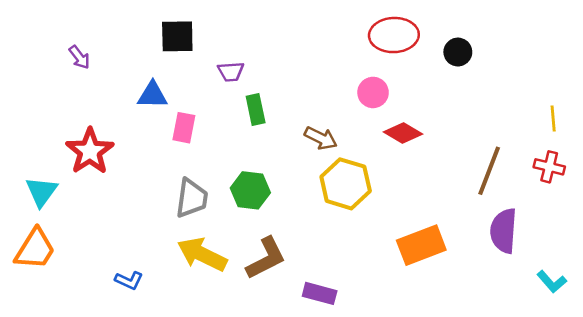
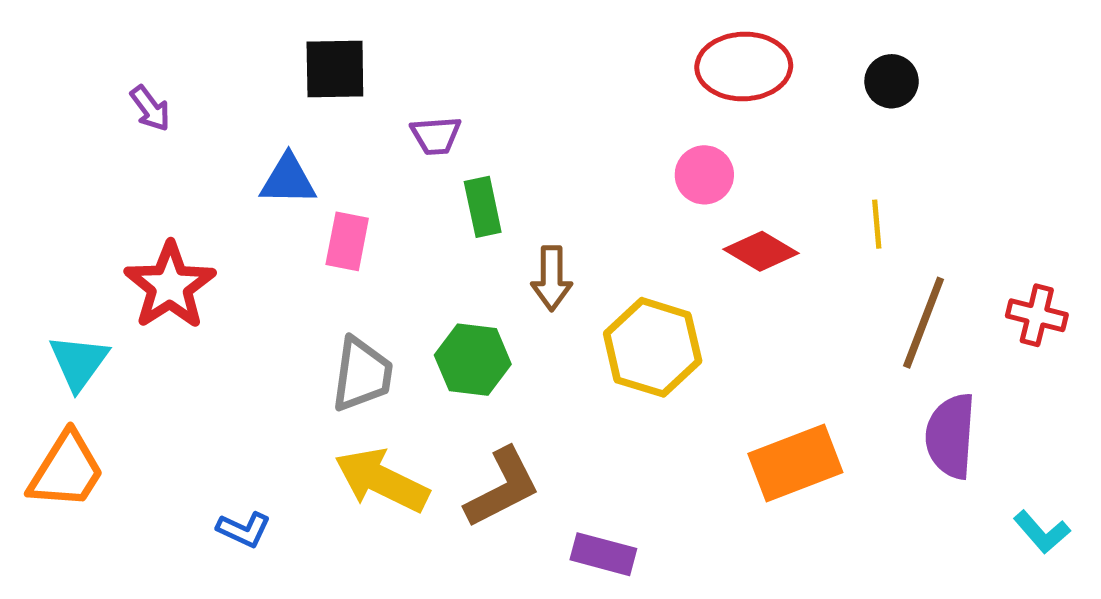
black circle: (458, 52) -> (892, 81), moved
yellow line: (553, 119) -> (877, 224), moved
brown arrow: (321, 138) -> (552, 278), moved, turned 64

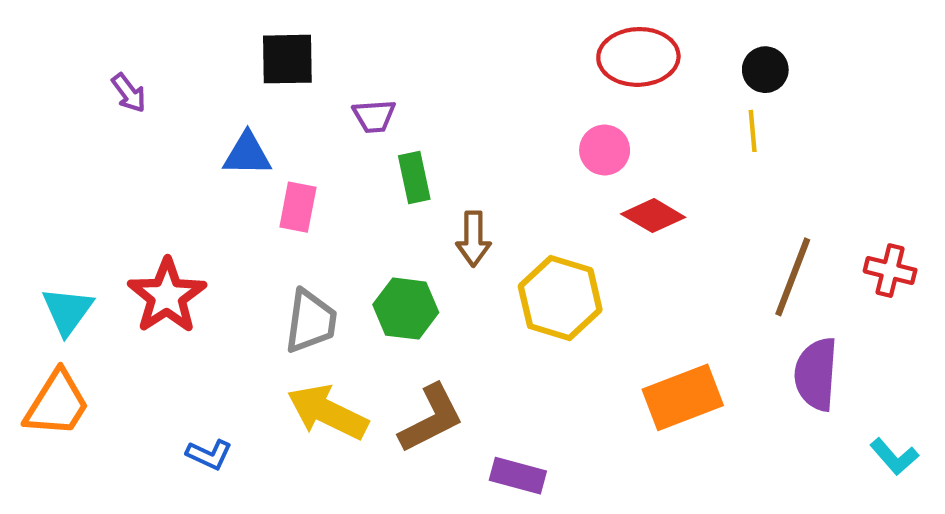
yellow line: (877, 224) -> (753, 131), moved
red star: (170, 286) -> (167, 296), moved

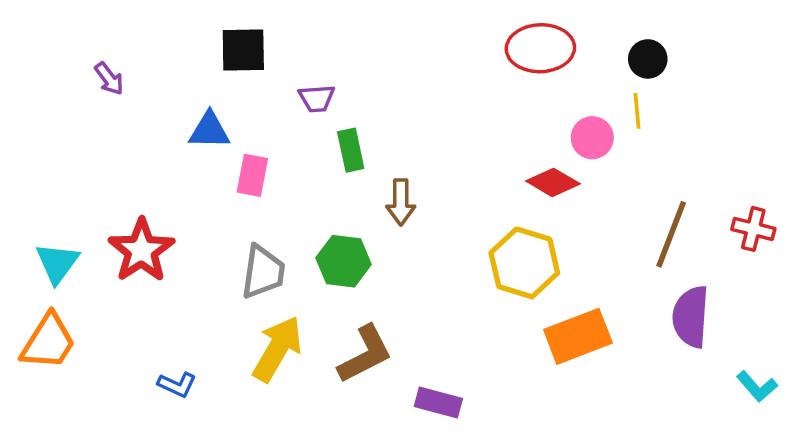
pink circle: (605, 150) -> (592, 138), moved
yellow hexagon: (560, 298) -> (524, 263), moved
yellow arrow: (328, 412) -> (277, 349), turned 94

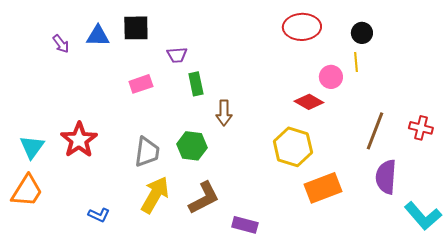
blue triangle: (209, 131) -> (98, 36), moved
pink rectangle: (252, 175) -> (141, 84), moved, turned 60
cyan L-shape: (757, 386) -> (423, 216), size x1.6

